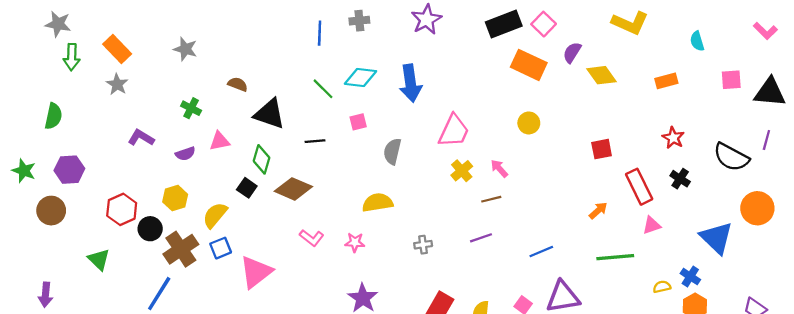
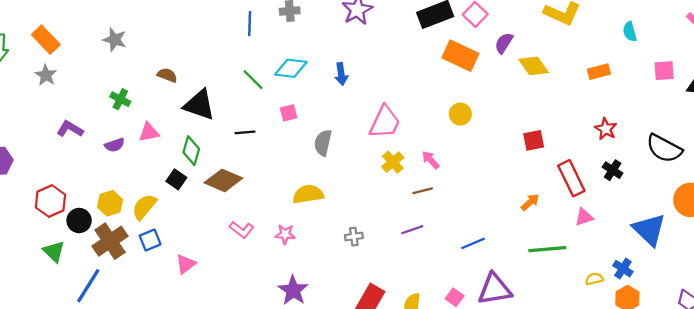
blue arrow: (411, 83) -> (341, 74), size x0.6
yellow hexagon: (175, 198) -> (110, 203), moved
green triangle: (99, 259) -> (54, 251), moved
pink triangle: (256, 272) -> (186, 264), size x0.6

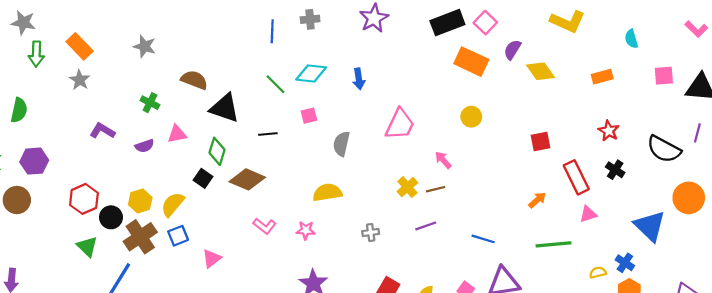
brown semicircle: (167, 75) -> (194, 80), size x1.4
yellow cross: (393, 162) -> (407, 187), moved
blue line: (473, 243) -> (483, 239), turned 40

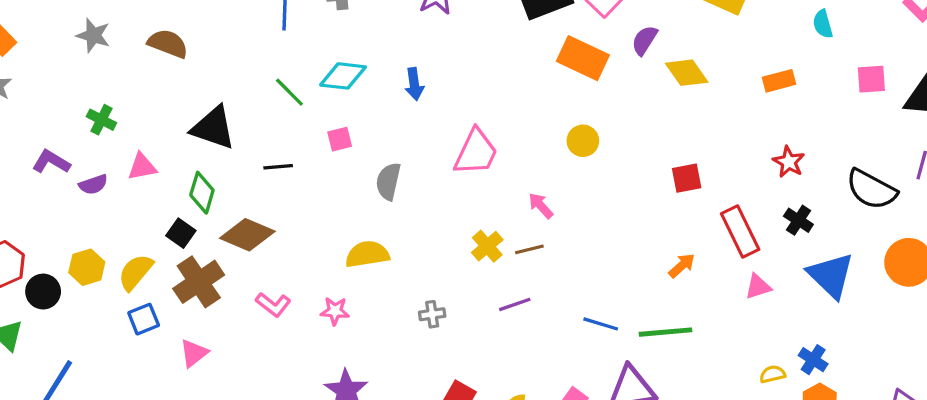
brown semicircle: (194, 80) -> (168, 44), moved
purple L-shape: (102, 131) -> (51, 162), moved
blue triangle: (650, 226) -> (831, 275), moved
brown cross: (140, 237) -> (199, 282), moved
green line: (553, 244) -> (666, 332), moved

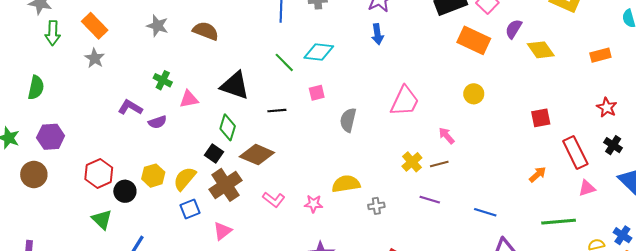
blue arrow: (414, 84) -> (377, 34), moved
pink triangle: (142, 167) -> (189, 99), moved
yellow semicircle: (367, 254) -> (346, 184), moved
purple line: (515, 304) -> (430, 200), turned 36
green line: (666, 332) -> (559, 222), moved

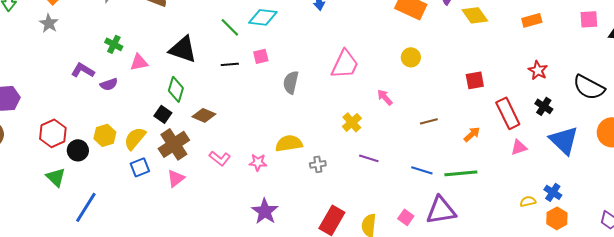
black line: (277, 111) -> (230, 64), moved
brown diamond: (257, 155) -> (204, 115), size x0.7
brown line: (439, 164) -> (429, 121), moved
green line: (559, 222) -> (461, 173), moved
pink triangle: (222, 231) -> (176, 178), moved

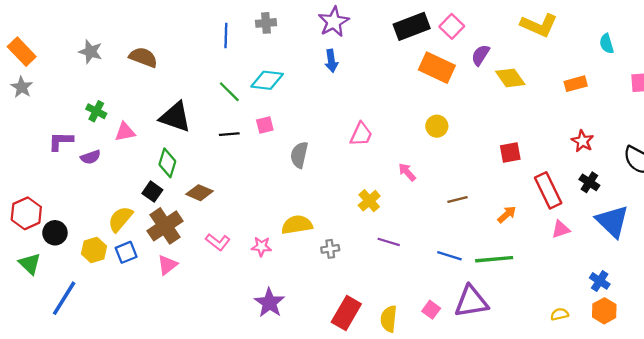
pink trapezoid: (345, 64) -> (361, 134), size x0.7
purple L-shape: (83, 70) -> (61, 141), turned -30
yellow hexagon: (105, 135) -> (94, 250), moved
yellow semicircle: (528, 201) -> (560, 314), moved

